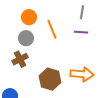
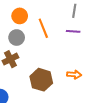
orange arrow: (82, 74) -> (74, 75), size x0.6

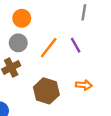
orange line: (43, 28) -> (49, 48), moved, turned 60
purple line: (73, 31) -> (76, 45), moved, turned 56

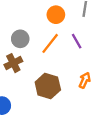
orange circle: (22, 18) -> (56, 15), moved
orange arrow: (84, 85) -> (85, 80), turned -70

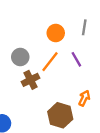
brown cross: (13, 63) -> (31, 80), moved
brown hexagon: (48, 86) -> (60, 115), moved

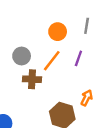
purple line: (76, 59) -> (78, 58), turned 49
brown cross: (31, 80) -> (32, 79), turned 30

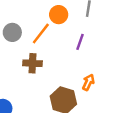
gray circle: (22, 56) -> (12, 32), moved
orange line: (52, 61) -> (41, 34), moved

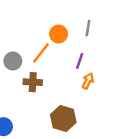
gray circle: (12, 32) -> (13, 61), moved
orange arrow: (88, 82) -> (88, 81), moved

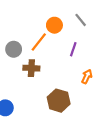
gray line: (88, 28) -> (81, 20), turned -48
orange arrow: (88, 81) -> (87, 76), moved

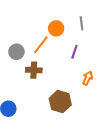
gray line: (81, 20) -> (82, 23), turned 32

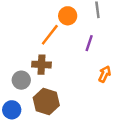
gray circle: (16, 52) -> (21, 80), moved
brown hexagon: (60, 102) -> (46, 101), moved

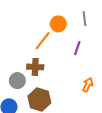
orange arrow: (105, 74) -> (88, 85), moved

